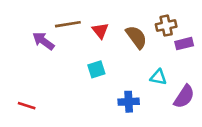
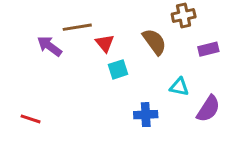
brown cross: (166, 26) -> (184, 16), moved
red triangle: (100, 31) -> (105, 43), moved
cyan square: (96, 69) -> (118, 69), moved

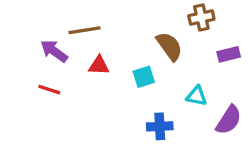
red triangle: (105, 43) -> (99, 66), moved, turned -48
cyan square: (118, 69) -> (144, 77), moved
red line: (31, 119) -> (49, 90), moved

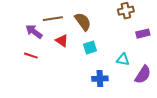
brown semicircle: (169, 46) -> (83, 22), moved
red triangle: (99, 66) -> (62, 41), turned 32

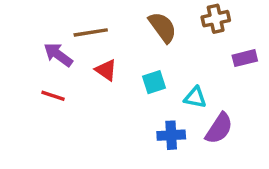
brown semicircle: (83, 22) -> (163, 27), moved
cyan triangle: (123, 60) -> (195, 97), moved
purple semicircle: (143, 75) -> (219, 128), moved

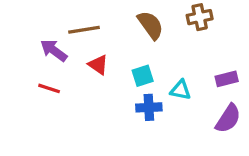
purple rectangle: (245, 58) -> (227, 79), moved
purple semicircle: (219, 128) -> (228, 119), moved
blue cross: (171, 135) -> (149, 107), moved

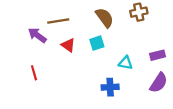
cyan square: (143, 76) -> (97, 43), moved
red line: (49, 88) -> (34, 73), moved, turned 56
blue cross: (149, 107) -> (110, 87), moved

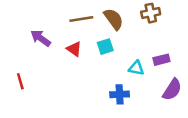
brown line: (58, 21) -> (81, 19), moved
purple rectangle: (158, 55) -> (161, 60), moved
red line: (34, 73) -> (20, 81), moved

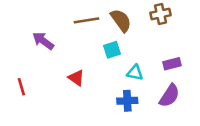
red triangle: (74, 49) -> (76, 78), moved
cyan triangle: (136, 68) -> (135, 73), moved
purple semicircle: (172, 90) -> (169, 96), moved

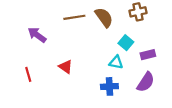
cyan square: (112, 50) -> (126, 43), moved, turned -32
red line: (21, 87) -> (28, 74), moved

